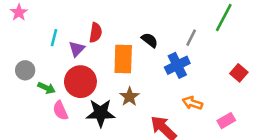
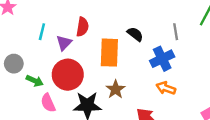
gray line: (191, 38) -> (176, 32), turned -35
orange arrow: (192, 103) -> (166, 88), moved

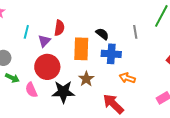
blue cross: (162, 59) -> (111, 54), moved, turned 30
green arrow: (35, 81) -> (12, 78), moved

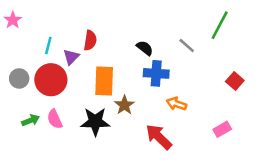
gray line: (135, 32) -> (187, 45), turned -40
orange rectangle: (81, 49) -> (104, 81), moved
red circle: (47, 67) -> (51, 80), moved
green arrow: (12, 78) -> (31, 120), moved, turned -48

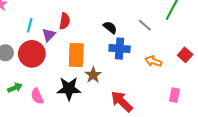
orange arrow: (176, 104) -> (153, 61), moved
pink semicircle: (55, 119) -> (37, 96), moved
pink rectangle: (222, 129) -> (175, 95), turned -48

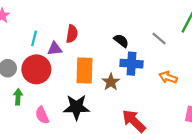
purple triangle: (49, 35) -> (55, 49), turned 40
brown star: (93, 75) -> (111, 82), moved
green arrow: (15, 88) -> (18, 97), moved, turned -64

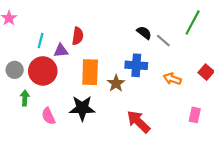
black semicircle: (121, 41) -> (144, 33), moved

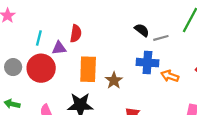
gray line: (163, 41) -> (161, 38), turned -56
blue cross: (136, 65) -> (147, 63), moved
green arrow: (25, 98) -> (12, 104), moved, turned -80

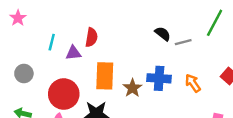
blue cross: (147, 63) -> (159, 78), moved
red circle: (41, 68) -> (64, 94), moved
orange arrow: (170, 76) -> (193, 83), turned 36

